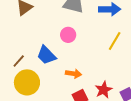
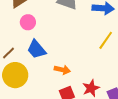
pink circle: (68, 35) -> (28, 22), moved

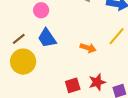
orange arrow: (62, 70) -> (88, 48), moved

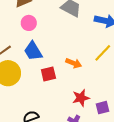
red square: (73, 85) -> (48, 74), moved

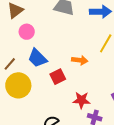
red star: (81, 98) -> (81, 100), moved, turned 30

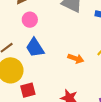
red square: (58, 77) -> (28, 90), moved

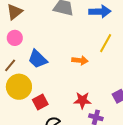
pink circle: (30, 20) -> (15, 38), moved

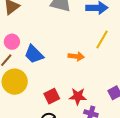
pink circle: (15, 38) -> (12, 42), moved
red square: (40, 102) -> (52, 96), moved

